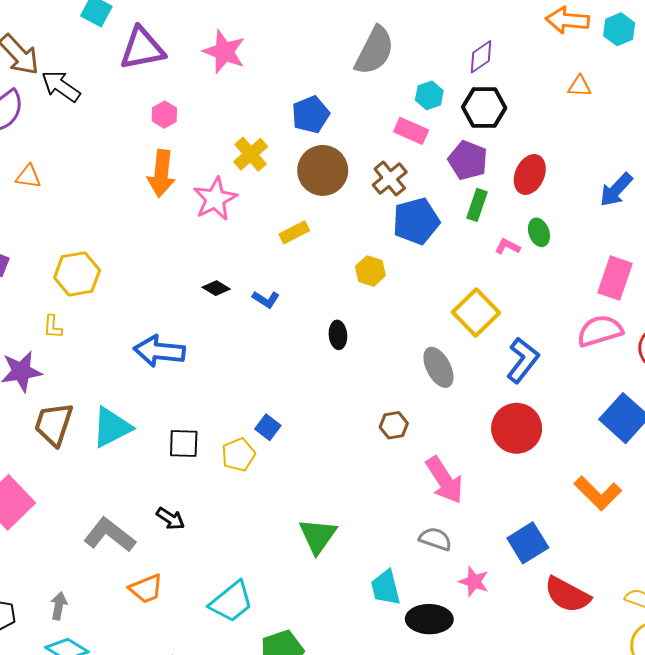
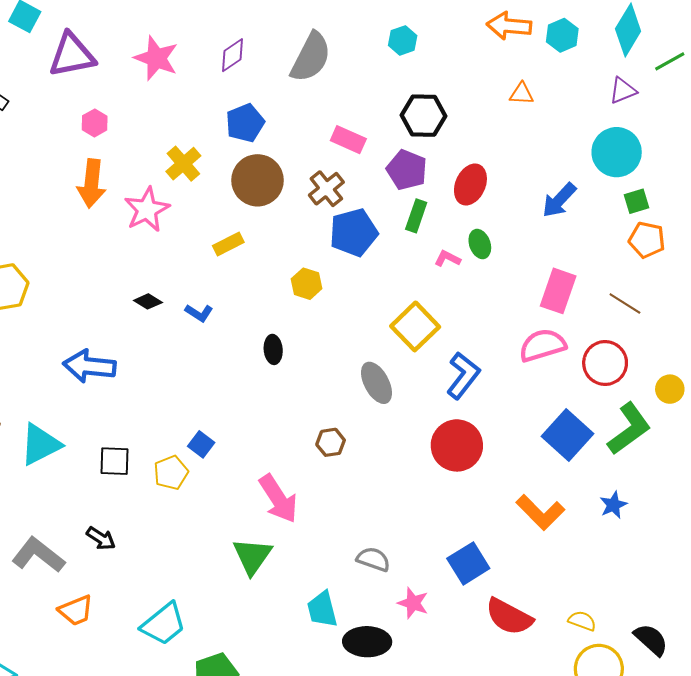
purple diamond: (481, 57) -> (232, 55), moved
cyan hexagon: (429, 95) -> (403, 40), moved
pink arrow: (445, 480) -> (278, 499), moved

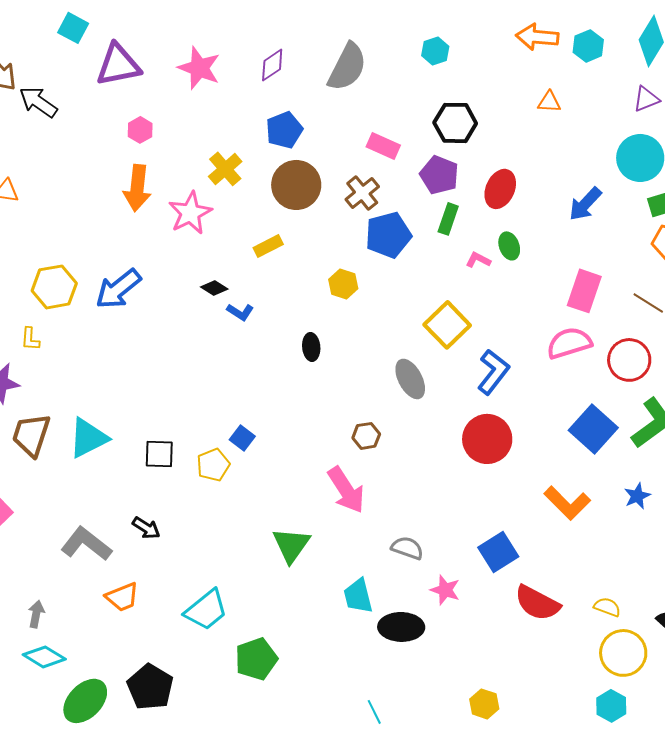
black diamond: (148, 301) -> (214, 288), moved
blue arrow: (89, 366) -> (118, 289), moved, turned -45
pink arrow: (278, 499) -> (346, 490), moved

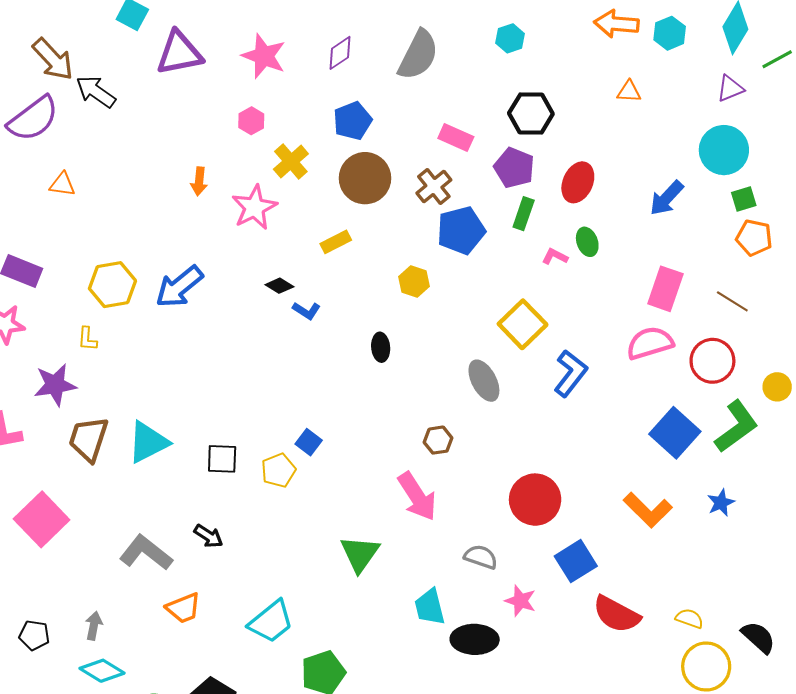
pink hexagon: (140, 130) -> (251, 121), moved
orange arrow: (137, 188) -> (199, 181), size x0.6
red circle: (487, 439) -> (535, 500), moved

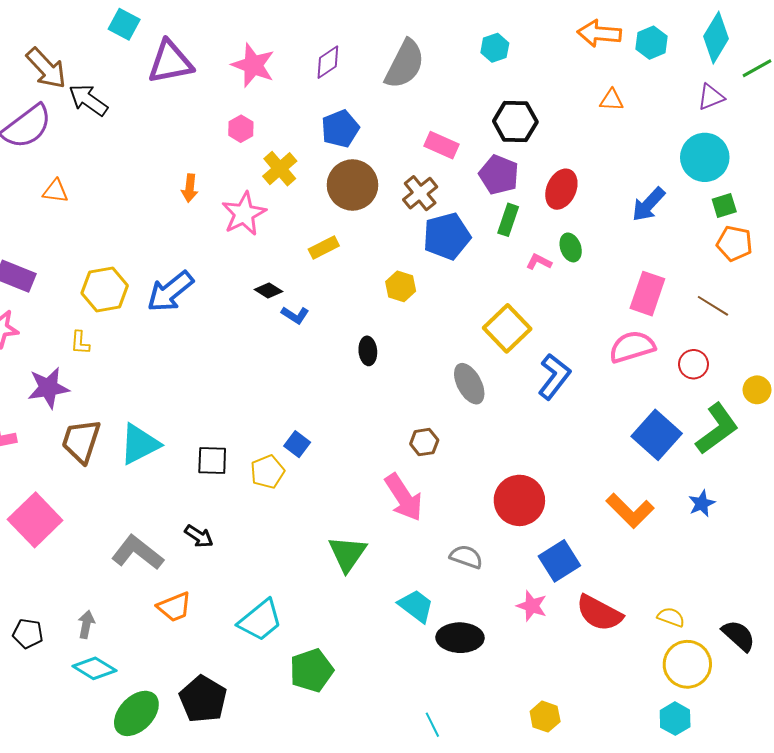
red circle: (712, 361) -> (694, 364), size x0.7
pink star: (520, 601) -> (532, 606), moved
cyan trapezoid: (430, 607) -> (416, 606), turned 141

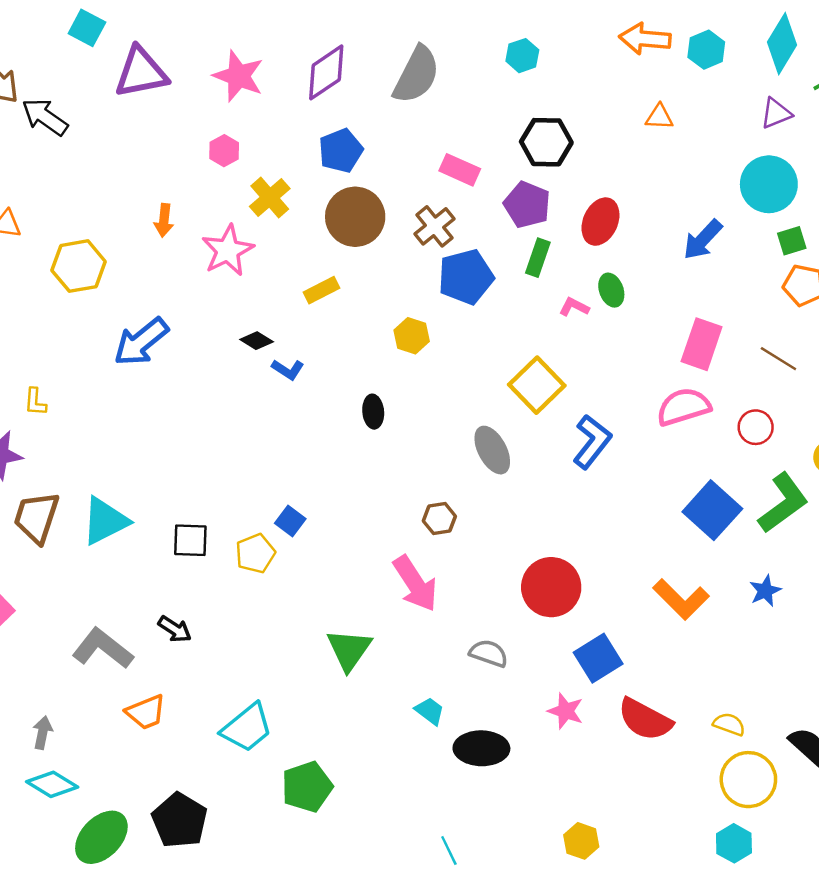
purple diamond: (328, 62) -> (326, 72), size x1.4
yellow hexagon: (105, 289) -> (79, 266), moved
cyan trapezoid: (416, 606) -> (430, 711), size x0.7

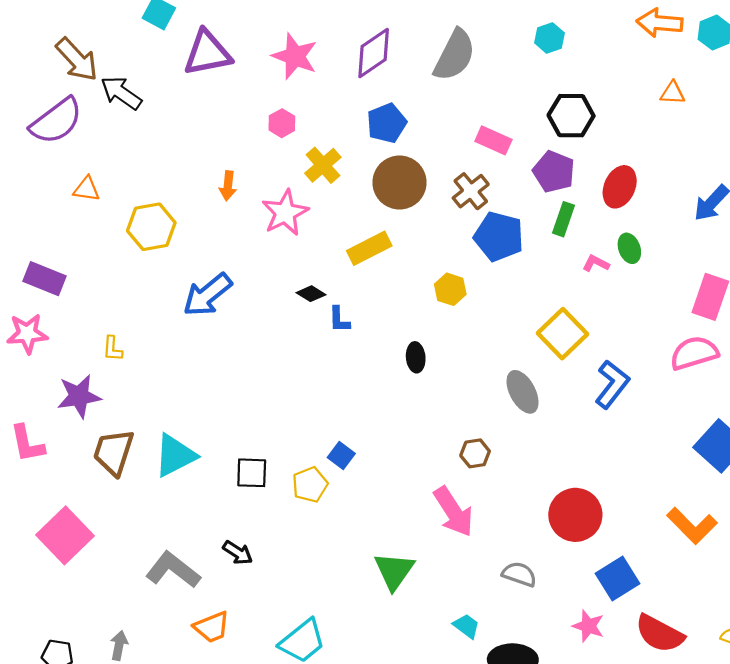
blue pentagon: (466, 277) -> (499, 236), turned 30
yellow rectangle: (321, 290) -> (369, 248), size x1.4
blue L-shape: (288, 369) -> (339, 320), turned 56

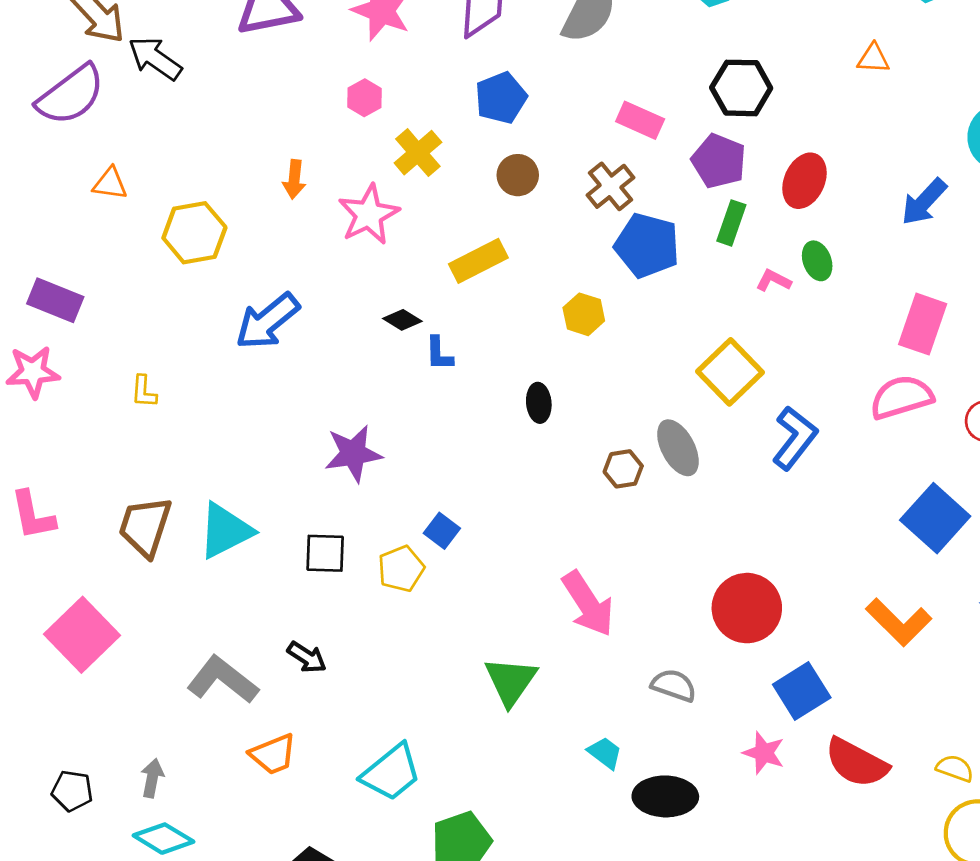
brown circle: (400, 183) -> (518, 175), size x0.6
purple star: (79, 396) -> (353, 453), moved
brown hexagon: (475, 453) -> (623, 469), moved

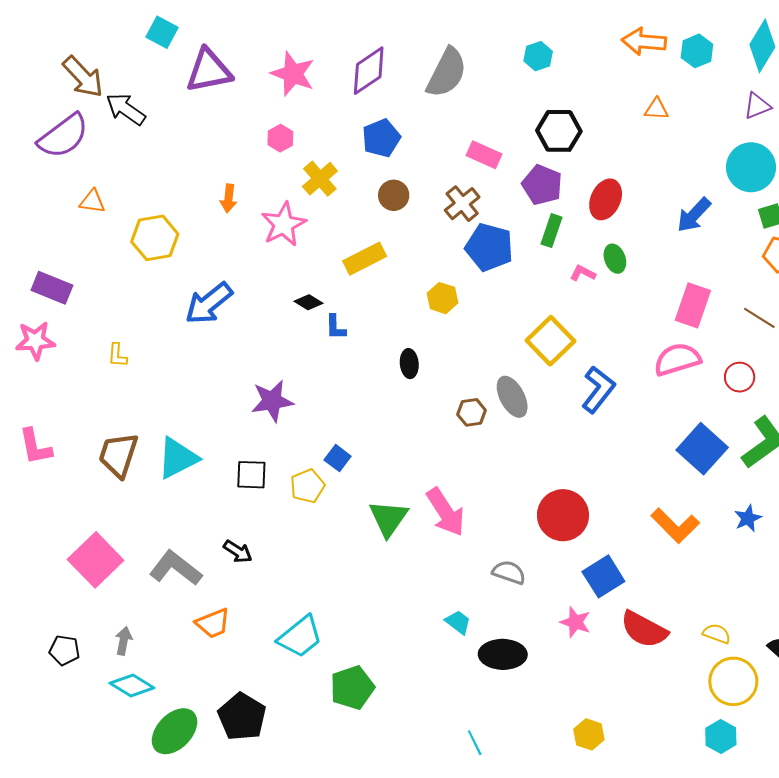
pink square: (82, 635) -> (96, 560), moved
green triangle: (511, 681) -> (388, 518), moved

